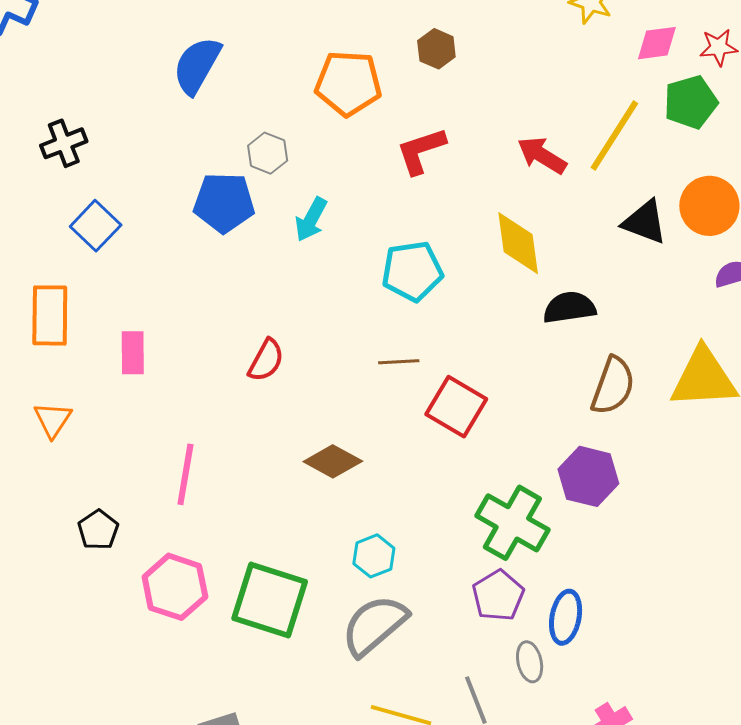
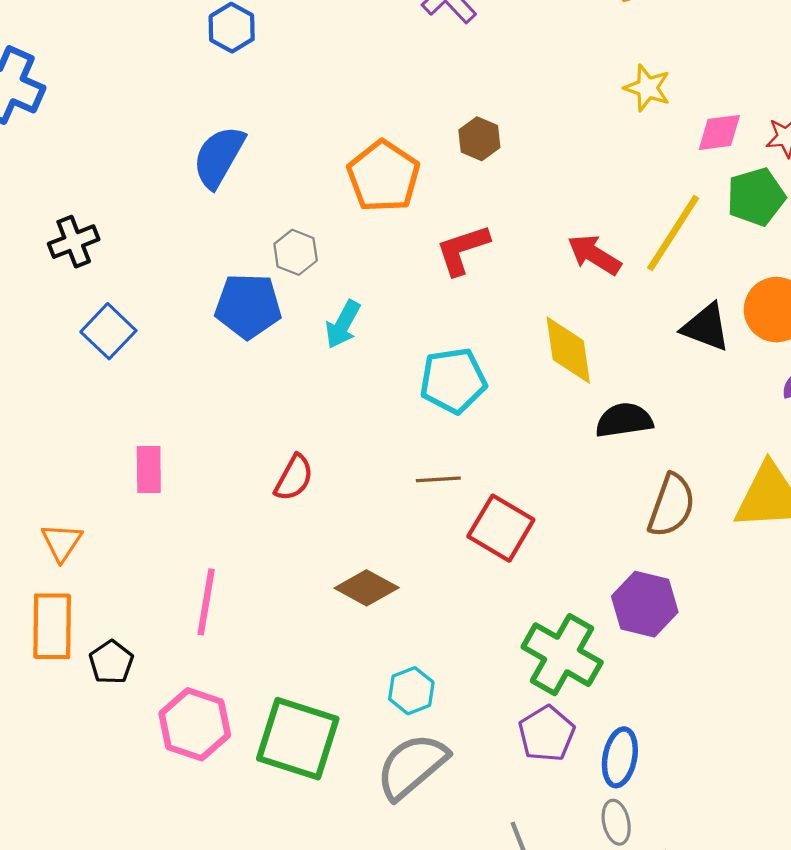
orange pentagon: (348, 83) -> (383, 176), turned 30
orange rectangle: (50, 315) -> (52, 626), moved
gray ellipse: (530, 662) -> (616, 822), moved

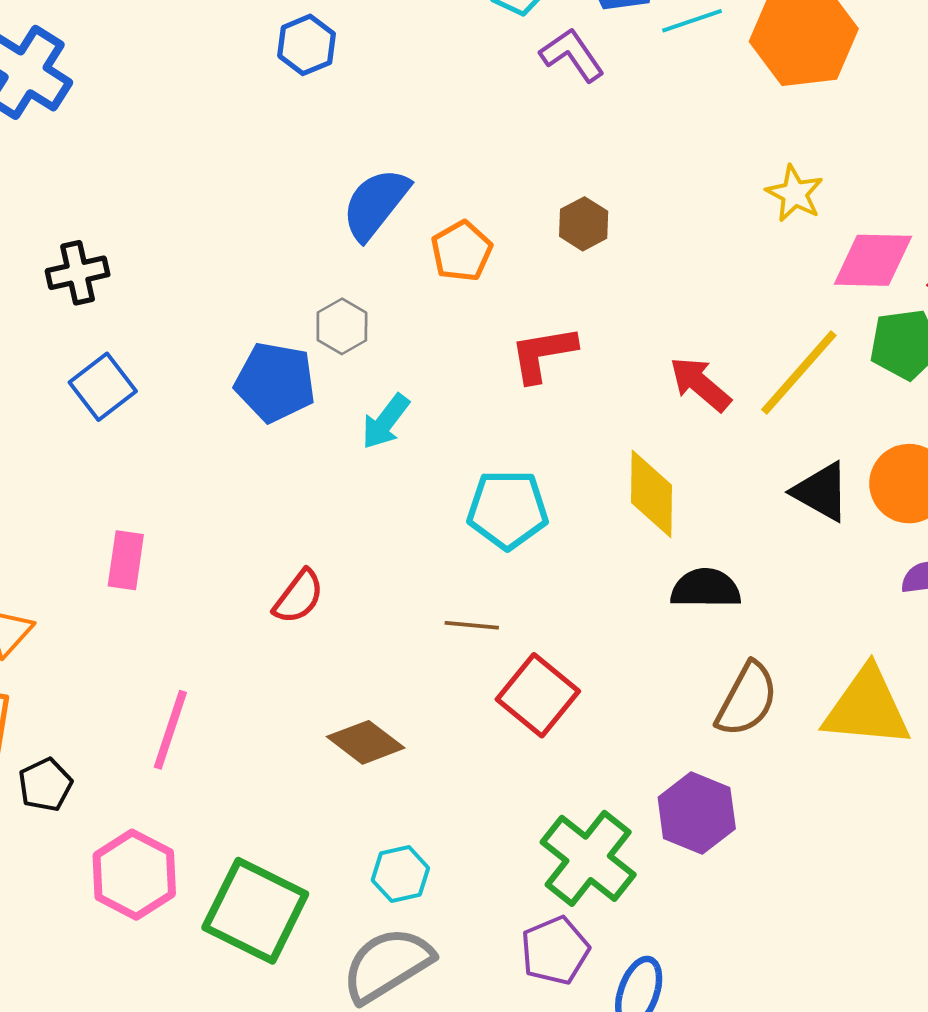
pink diamond: (719, 132) -> (873, 260), size x1.4
blue semicircle: (219, 157) -> (376, 204), moved
orange pentagon: (383, 176) -> (462, 251), size x0.7

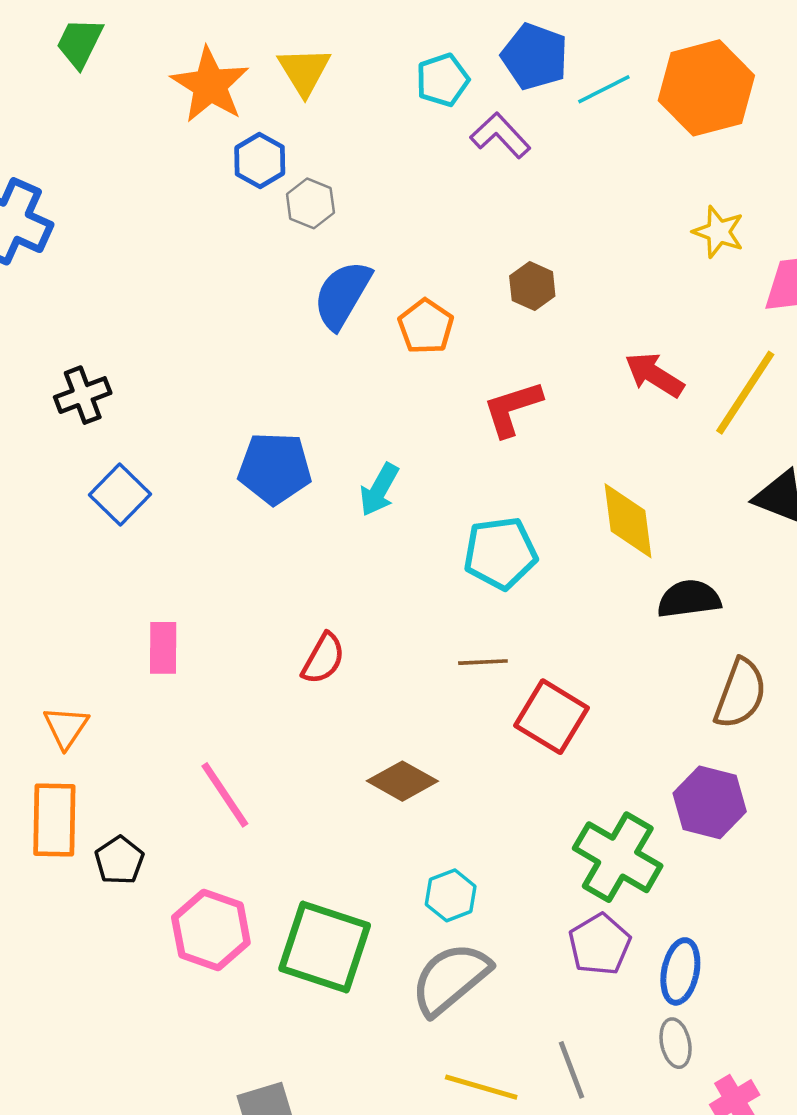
gray hexagon: (342, 326) -> (310, 203), moved
red arrow: (700, 384) -> (654, 375), moved
pink line: (170, 730) -> (225, 795), turned -44

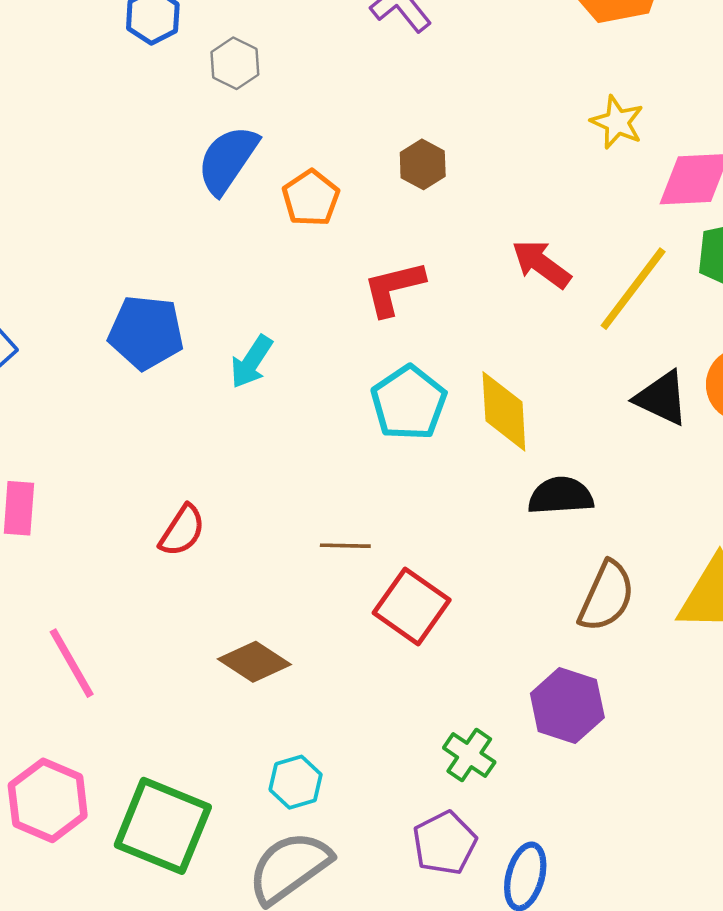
gray hexagon: (310, 203) -> (235, 63), moved
cyan pentagon: (500, 553) -> (409, 403), moved, turned -30
green cross: (618, 857) -> (469, 755), size x0.6

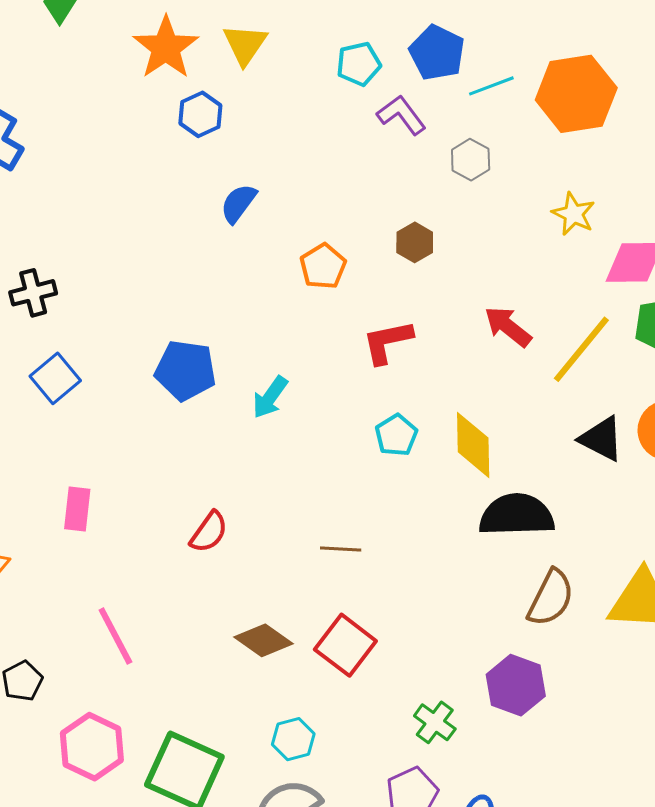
gray hexagon: (235, 63) -> (471, 160), moved
blue semicircle: (228, 160) -> (238, 203), moved, size x0.7
cyan pentagon: (409, 403) -> (396, 435), size x0.7
black semicircle: (561, 496) -> (517, 515), size x1.4
red square: (412, 606) -> (345, 645), moved

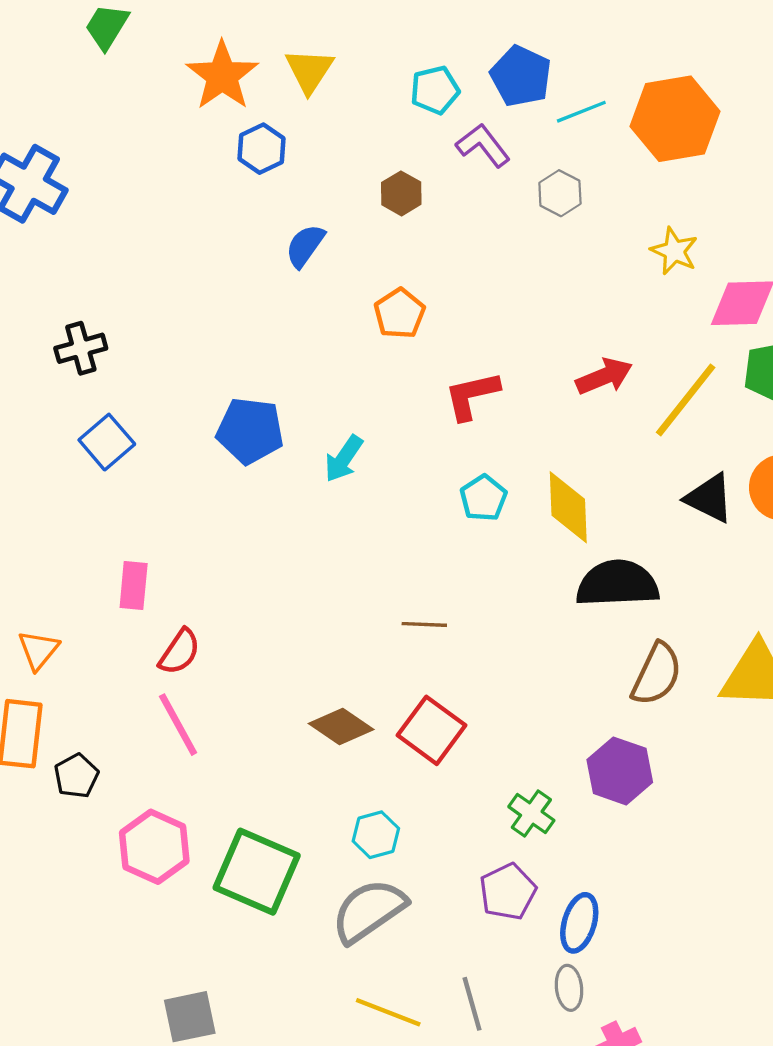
brown hexagon: (415, 242) -> (401, 193), moved
red arrow: (508, 327) -> (604, 376), turned 120
red semicircle: (209, 532) -> (180, 652), moved

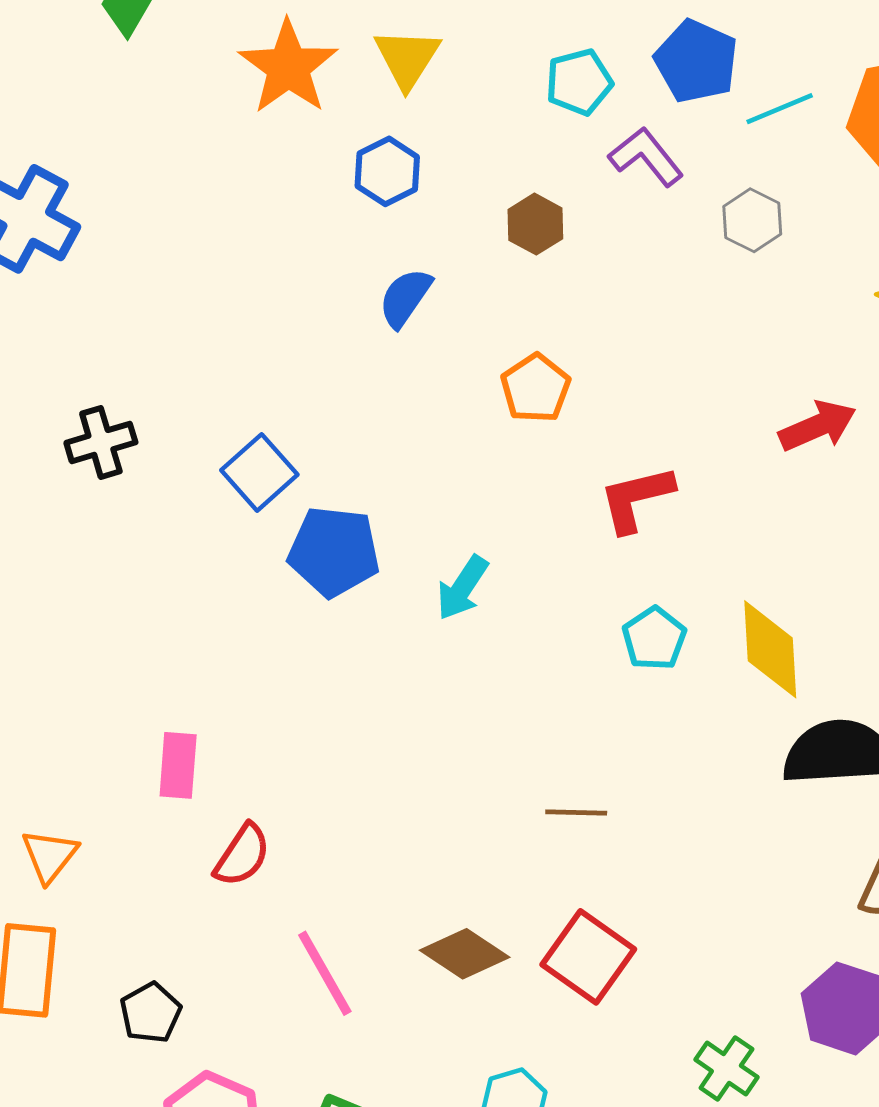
blue hexagon: (262, 149) -> (387, 171), moved
red arrow: (604, 376) -> (818, 426), moved
blue square: (107, 442) -> (259, 472), moved
pink line: (178, 725) -> (325, 973), moved
black pentagon: (76, 776) -> (151, 1013), moved

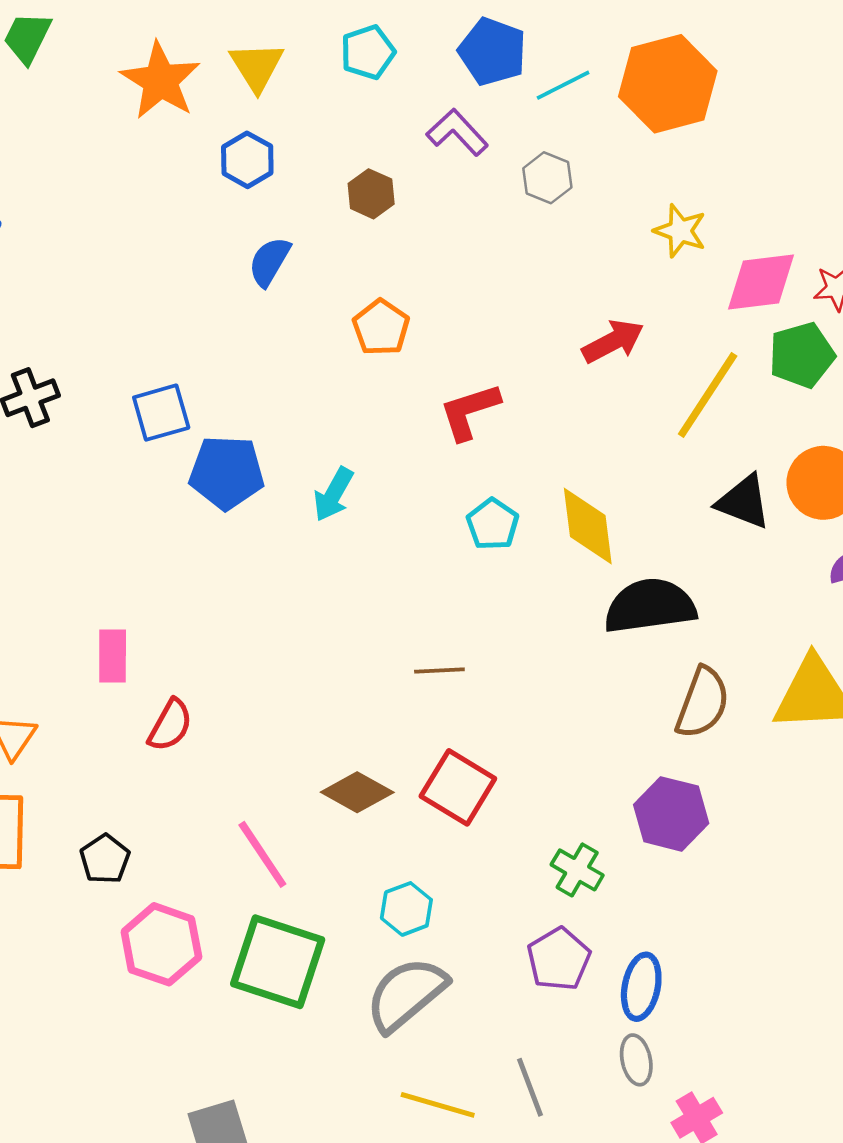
cyan pentagon: (579, 82) -> (368, 52), moved
blue square: (259, 472) -> (161, 413), turned 30
pink line: (325, 973) -> (262, 854), moved

